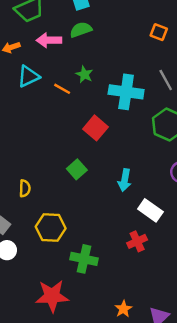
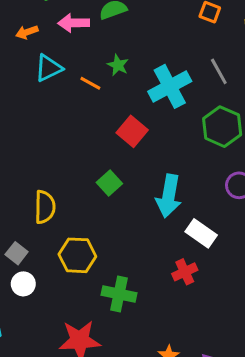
cyan cross: (126, 92) -> (170, 86), turned -36
cyan arrow: (125, 180) -> (169, 196), size x1.5
yellow semicircle: (25, 188) -> (45, 207), size x1.5

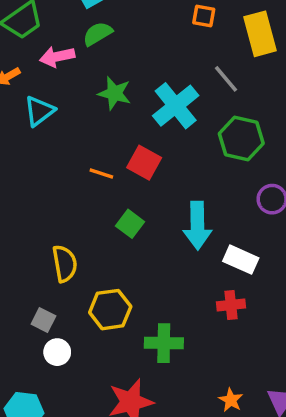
green star: (118, 65) -> (114, 93), size x1.4
orange line: (90, 83) -> (101, 174), moved
red cross: (185, 272) -> (231, 305), turned 30

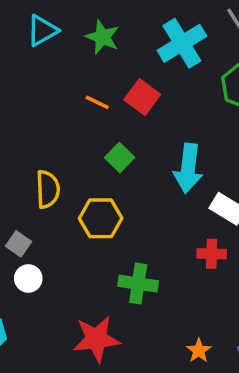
green star: (114, 93) -> (102, 37), moved
yellow hexagon: (110, 310) -> (101, 218), moved

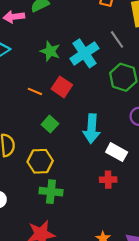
green star: (102, 37) -> (50, 51), moved
green cross: (138, 284) -> (51, 192), moved

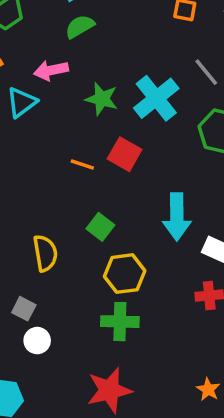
pink arrow: (14, 17) -> (51, 70), moved
green square: (50, 124) -> (100, 227), moved
yellow hexagon: (40, 161) -> (125, 274), moved

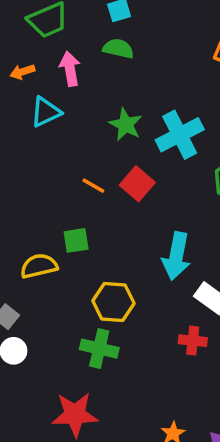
green semicircle: (80, 26) -> (118, 49), turned 32
pink arrow: (51, 70) -> (70, 69), moved, turned 80
green square: (100, 227) -> (76, 240), moved, turned 32
yellow semicircle: (45, 253) -> (39, 266), turned -105

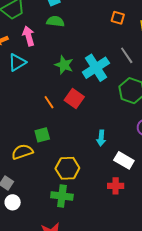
orange line: (93, 186) -> (49, 102), turned 32
cyan arrow: (176, 256) -> (101, 138), size x0.6

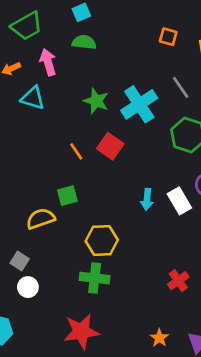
cyan triangle: (17, 62) -> (33, 98), turned 48
white rectangle: (124, 160) -> (179, 201), moved, turned 30
red cross: (116, 186) -> (178, 281), moved, turned -35

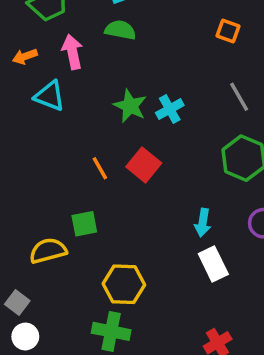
cyan cross: (139, 104) -> (170, 109), moved, size x0.6
cyan arrow: (147, 199) -> (203, 223), moved
white rectangle: (179, 201) -> (213, 264), moved

